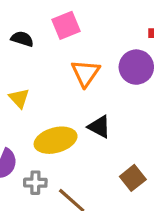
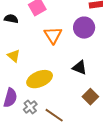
black triangle: (99, 127) -> (80, 67), moved
gray cross: (35, 183) -> (30, 107), turned -32

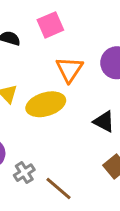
yellow ellipse: (40, 79) -> (46, 104), moved

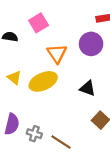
gray cross: (24, 173) -> (34, 134), turned -32

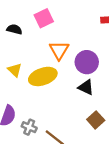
purple circle: (91, 44) -> (87, 62), moved

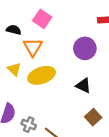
pink square: (44, 18) -> (42, 19), turned -30
orange triangle: (59, 50) -> (33, 47), moved
purple circle: (87, 62) -> (85, 48), moved

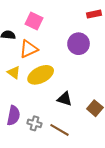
orange triangle: (33, 47) -> (29, 49), turned 42
black triangle: (83, 86) -> (65, 99), moved

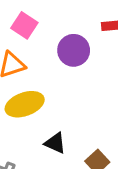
purple circle: (79, 44) -> (74, 50), moved

